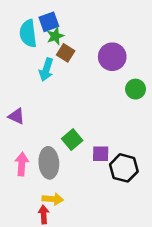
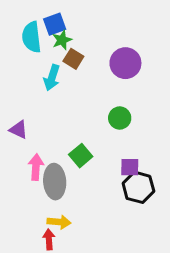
green circle: (136, 89) -> (120, 118), moved
purple square: (101, 154) -> (130, 167), moved
pink arrow: (22, 164) -> (36, 167), moved

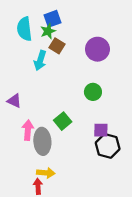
blue square: (55, 24) -> (53, 19), moved

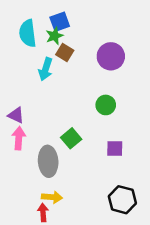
pink arrow: (28, 130) -> (19, 138), moved
black hexagon: (108, 146) -> (122, 200), moved

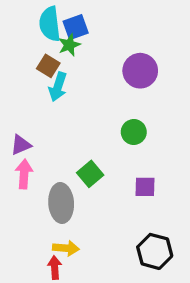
cyan semicircle: (28, 33) -> (50, 24), moved
brown square: (65, 52) -> (48, 66), moved
purple triangle: (16, 115) -> (21, 145), turned -48

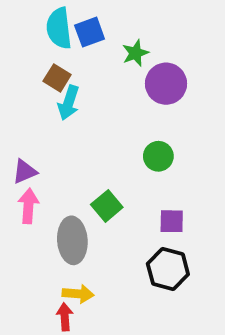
green star: (69, 45) -> (135, 53), moved
black hexagon: (155, 251) -> (168, 269), moved

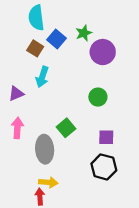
blue square: (90, 32) -> (56, 39), moved, turned -30
cyan arrow: (69, 103) -> (42, 77), moved
purple triangle: (25, 172) -> (16, 93), moved

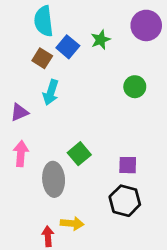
purple circle: (103, 52) -> (146, 25), moved
green circle: (98, 97) -> (135, 87), moved
yellow arrow: (48, 182) -> (72, 223), moved

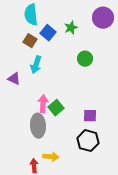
green circle: (135, 87) -> (85, 59), moved
purple triangle: (19, 112) -> (14, 79), turned 48
pink arrow: (21, 154) -> (43, 104), moved

